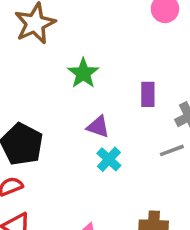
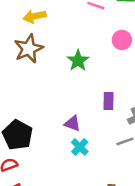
green star: (83, 73) -> (78, 61), moved

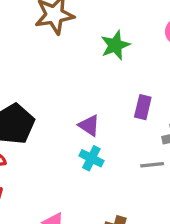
cyan cross: (80, 147) -> (91, 158), turned -30

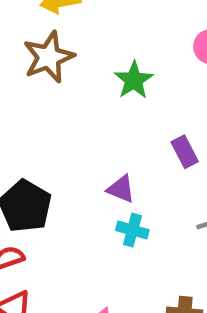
purple rectangle: (143, 107) -> (185, 152), turned -30

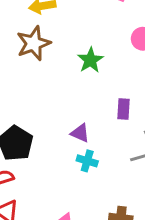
purple rectangle: (185, 152) -> (123, 109), turned 30

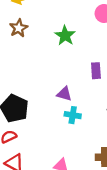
brown star: (33, 43) -> (19, 28), size x0.7

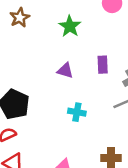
purple triangle: (64, 94) -> (65, 71), moved

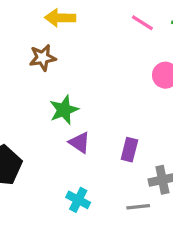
green star: (70, 26) -> (64, 110), moved

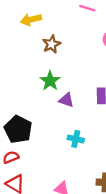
brown star: (43, 58) -> (52, 44), moved

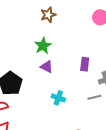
purple triangle: (66, 100) -> (47, 67), moved

